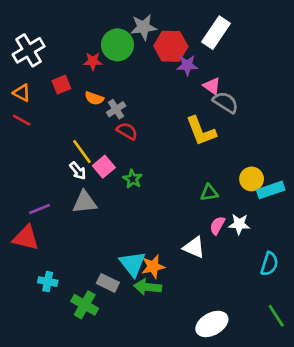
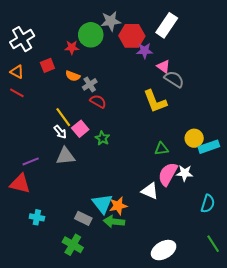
pink semicircle: (217, 225) -> (168, 174), size x1.6
green cross: (85, 305) -> (73, 245), moved

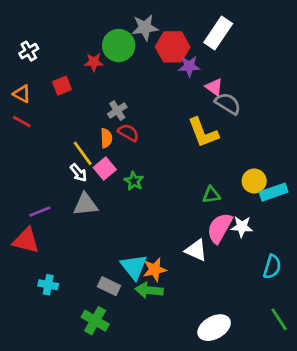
white cross: (22, 39) -> (29, 51), size x0.6
orange semicircle: (73, 76) -> (106, 138), moved, turned -112

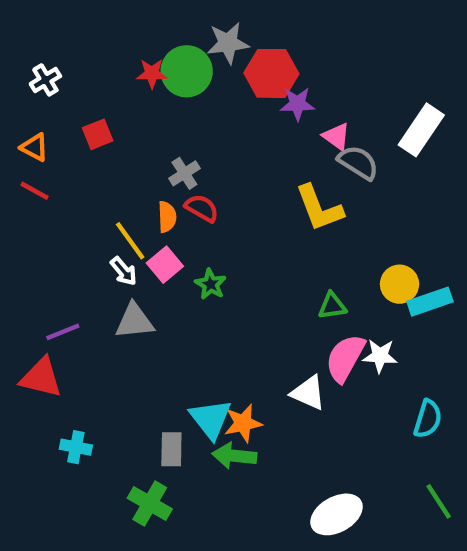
white rectangle: (218, 33) -> (421, 130), moved
red star: (94, 62) -> (152, 73), moved
gray rectangle: (109, 286) -> (171, 449), turned 65

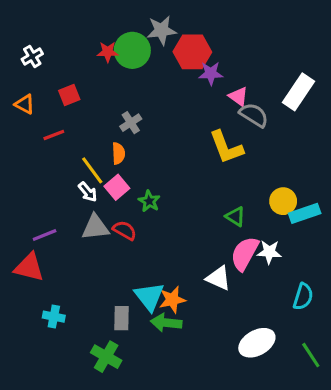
red line: (35, 191) -> (54, 135), moved, turned -50
red semicircle: (202, 208) -> (125, 230), moved
green triangle: (332, 306) -> (235, 217), turned 40
white ellipse: (337, 514) -> (257, 343), moved

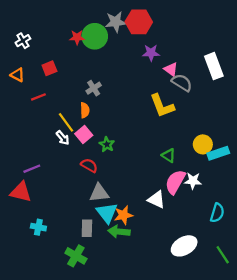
red hexagon: (192, 52) -> (139, 22), moved
white rectangle: (299, 92) -> (214, 66), turned -55
gray triangle: (95, 227) -> (99, 193), moved

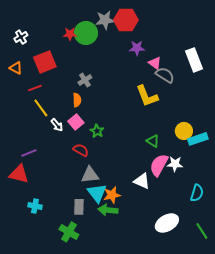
red square: (49, 68) -> (45, 62), size x1.6
yellow line: (66, 122) -> (41, 108), moved

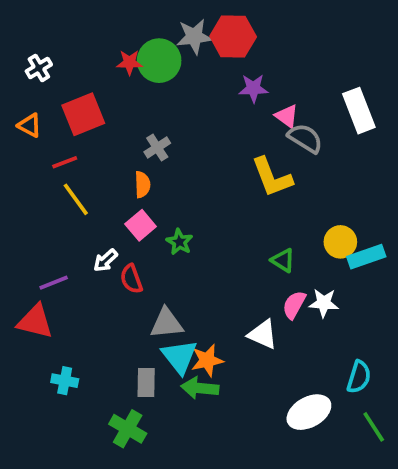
white arrow: (57, 125) -> (105, 260), moved, turned 88
red semicircle: (81, 150) -> (131, 279), moved, turned -140
pink semicircle: (159, 165) -> (294, 305), size x0.7
cyan semicircle: (197, 193) -> (359, 377), moved

